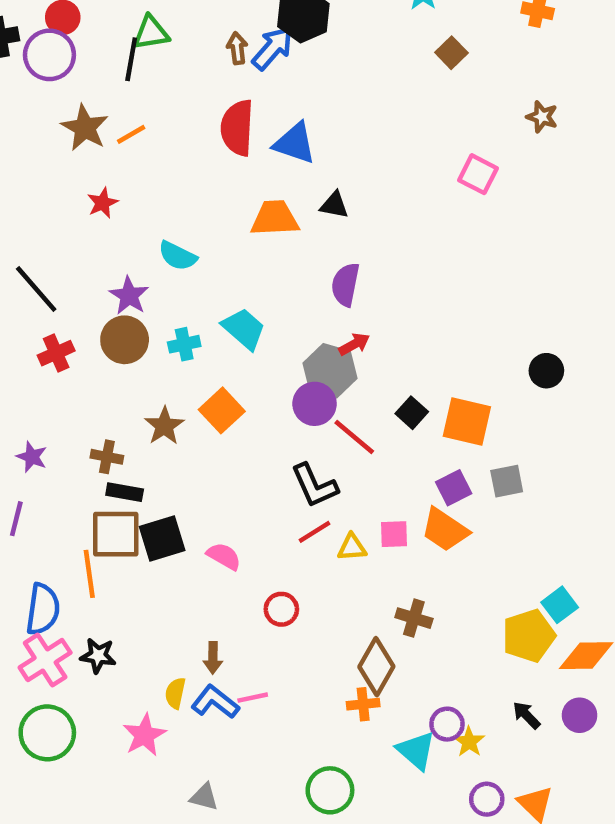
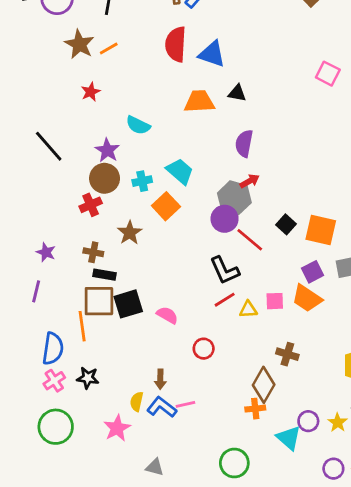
red cross: (56, 353) -> (91, 205), moved
orange square: (222, 410) -> (166, 206), moved
pink cross: (45, 660) -> (54, 381), size x0.7
yellow star: (469, 742) -> (338, 423), moved

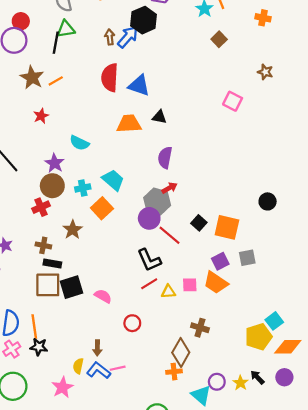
orange line: (82, 326) -> (34, 327), moved

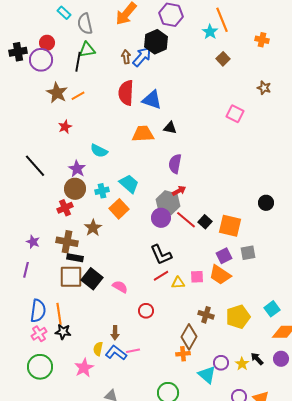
red line: (169, 235) -> (186, 220), moved
brown cross: (43, 245) -> (67, 242), size x1.5
black square: (71, 287) -> (92, 279), turned -35
yellow pentagon: (259, 337) -> (238, 317), moved

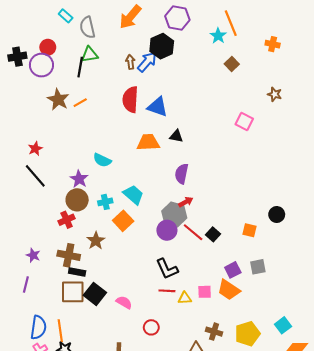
red star: (65, 127) -> (35, 149), moved
orange square: (230, 226) -> (250, 230), moved, size x0.6
red line: (161, 276) -> (167, 291), turned 35

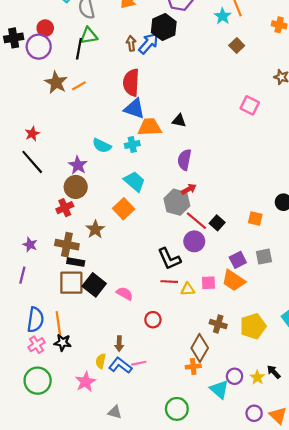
blue triangle: (158, 107) -> (134, 109), moved
cyan cross: (105, 202) -> (132, 145), moved
purple circle: (167, 230) -> (194, 241), moved

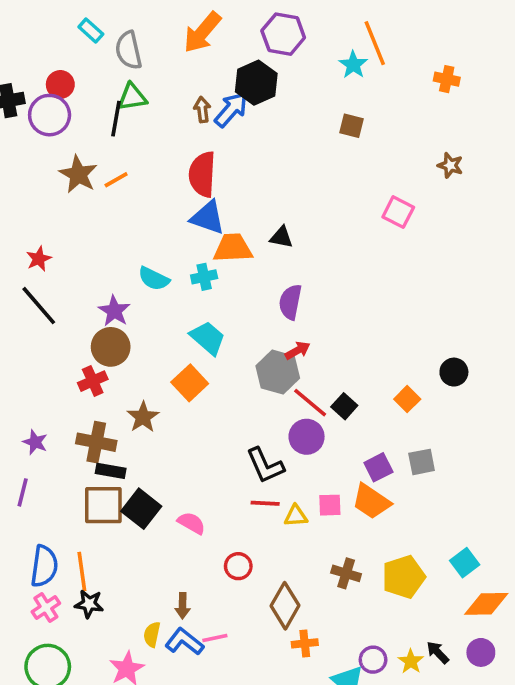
brown square: (237, 46) -> (351, 126), moved, turned -32
orange square: (255, 219) -> (407, 399), turned 32
brown diamond: (200, 348) -> (285, 606), moved

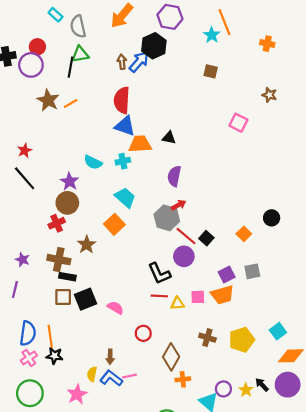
orange trapezoid: (371, 501) -> (222, 295), turned -50
brown square: (103, 505) -> (63, 297), size x0.7
black square: (141, 509) -> (86, 299), turned 30
purple circle: (481, 652) -> (288, 385), size x1.5

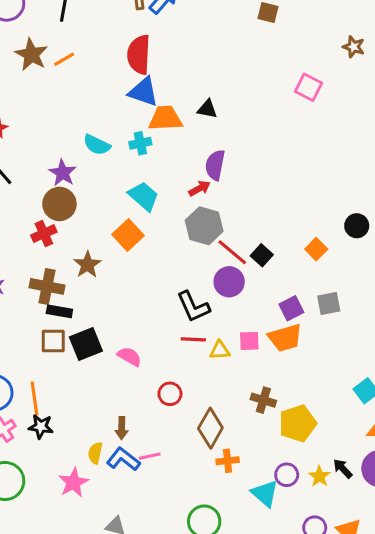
red arrow: (179, 205) -> (200, 188), moved
yellow pentagon: (242, 340) -> (298, 423), moved

